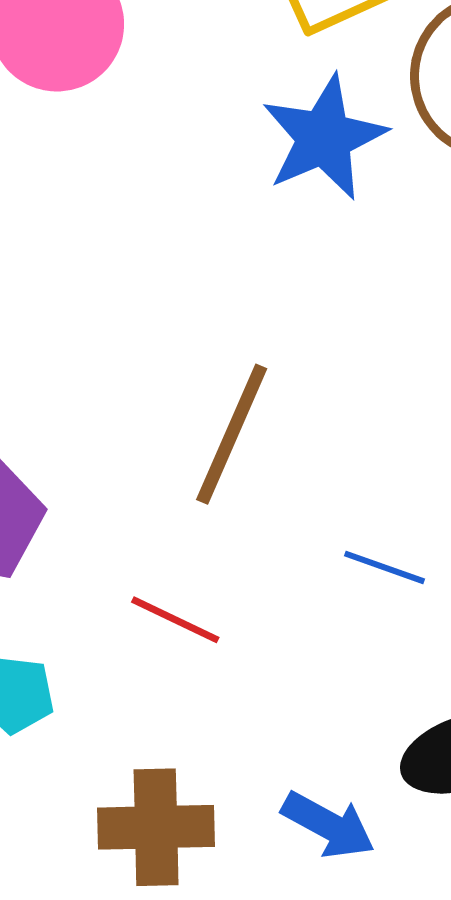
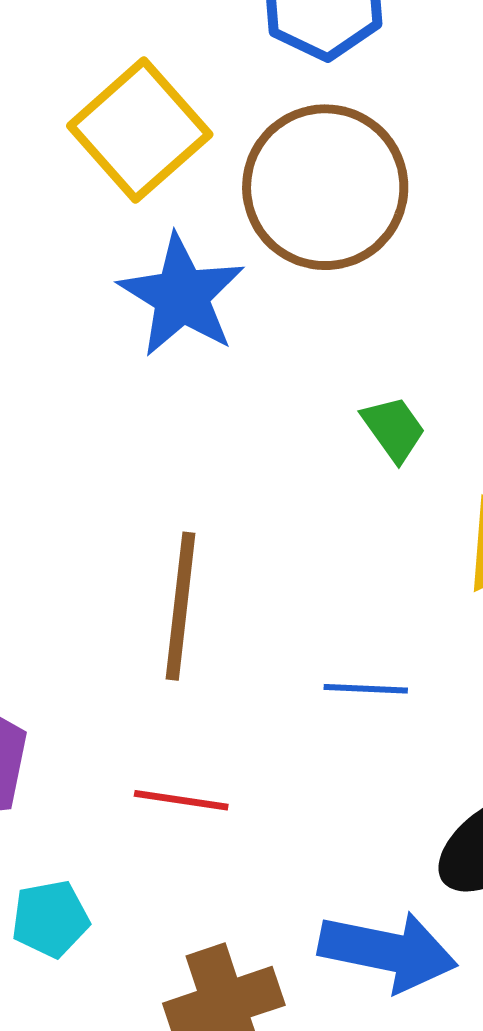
blue arrow: (328, 825) -> (388, 951), size x1.4

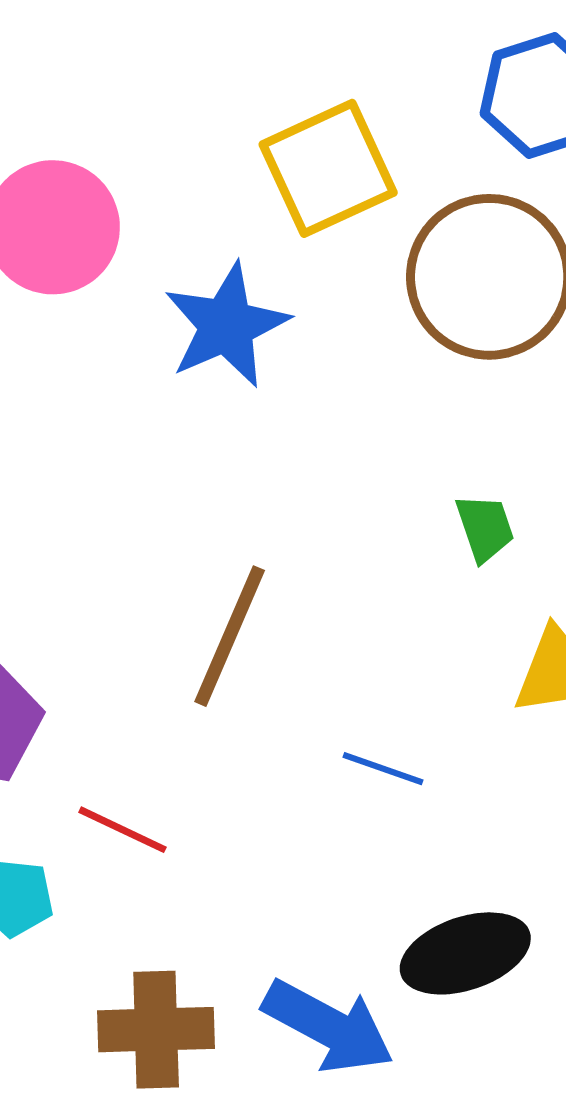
blue star: (182, 296) -> (226, 325), moved
red line: (181, 800) -> (123, 830), moved

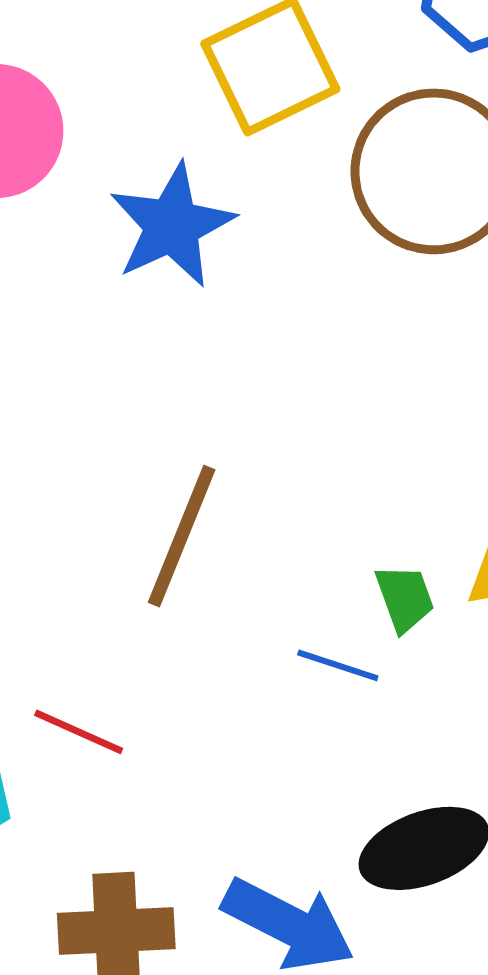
green trapezoid: (485, 528) -> (405, 598), moved

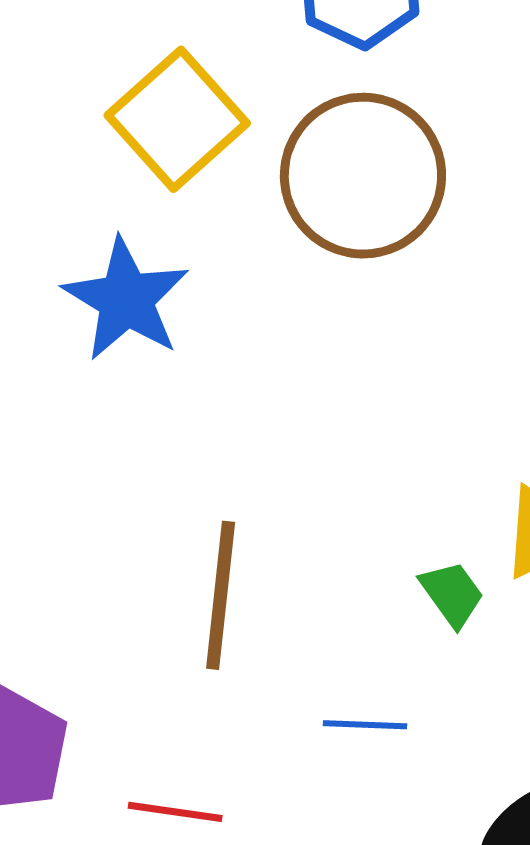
blue line: (338, 665) -> (365, 725), moved

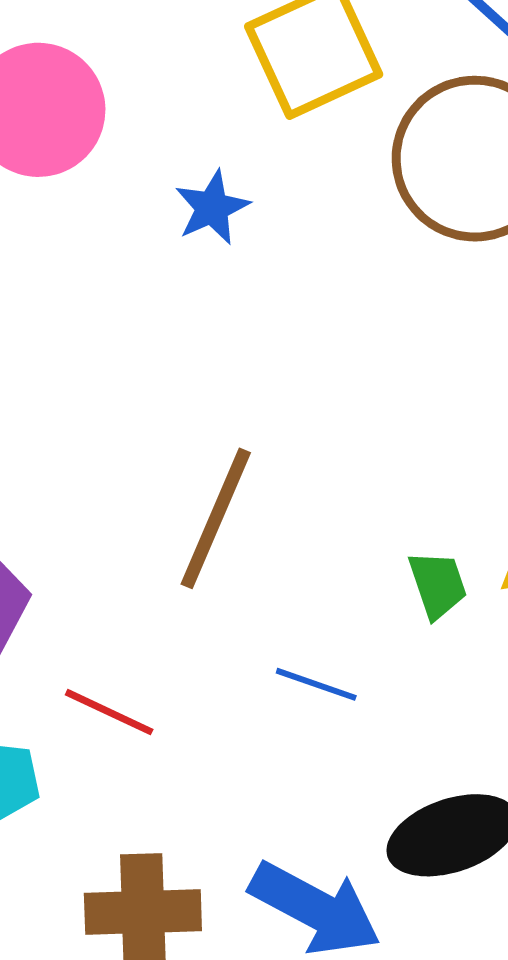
blue star: (126, 299) -> (212, 208), size x0.6

